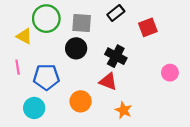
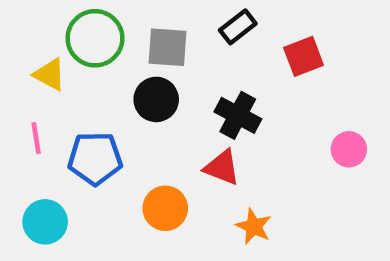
cyan circle: (34, 108) -> (45, 222), moved

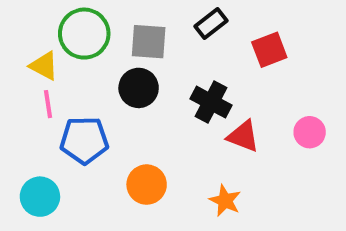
pink line: (36, 138) -> (48, 104), moved
red triangle: (222, 167) -> (243, 136), moved

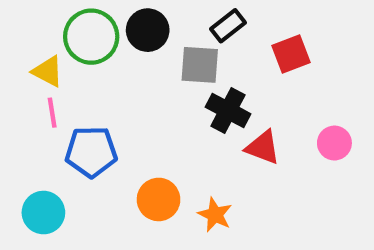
gray square: (149, 42) -> (200, 65), moved
black circle: (139, 88) -> (148, 30), moved
orange star: (225, 201) -> (215, 215), moved

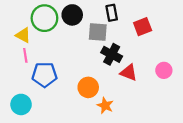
black rectangle: (228, 26) -> (112, 13), turned -63
orange circle: (159, 199) -> (88, 87), moved

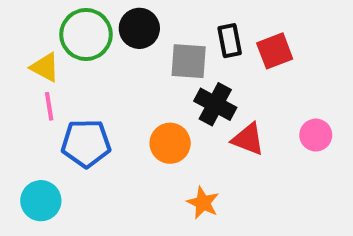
black rectangle: (112, 13) -> (230, 41), moved
orange circle: (88, 87) -> (170, 143), moved

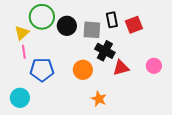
black circle: (139, 28) -> (67, 26), moved
yellow triangle: (45, 67) -> (22, 33), turned 49
red triangle: (248, 139) -> (121, 68), turned -36

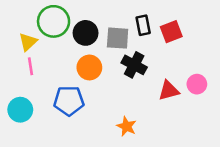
red triangle: (121, 68) -> (169, 91), moved
blue pentagon: (42, 70) -> (69, 101), moved
orange circle: (83, 70) -> (89, 67), moved
cyan circle: (20, 98) -> (20, 110), moved

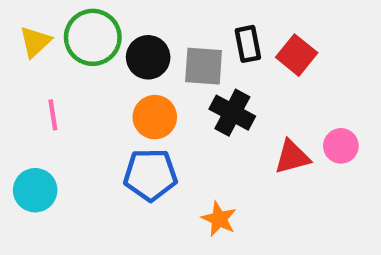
red square: (171, 32) -> (297, 55), turned -30
yellow triangle: (28, 42) -> (35, 42), moved
blue pentagon: (69, 101) -> (150, 175), moved

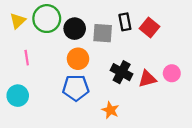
black cross: (232, 113) -> (122, 72), moved

